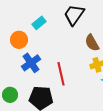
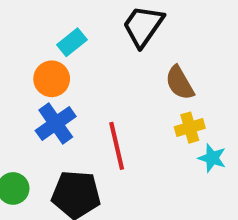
orange circle: (19, 40) -> (52, 79), moved

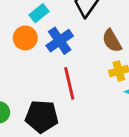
blue cross: (56, 123) -> (60, 41), moved

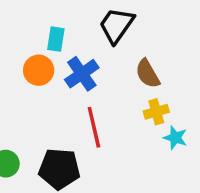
cyan rectangle: (39, 13) -> (56, 39), turned -42

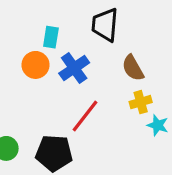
black trapezoid: (116, 25) -> (105, 25), turned -30
red line: (94, 127) -> (85, 116), turned 51

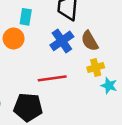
blue cross: (74, 68) -> (62, 41), moved
red line: (85, 116) -> (52, 78), turned 44

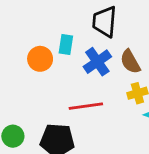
cyan rectangle: (26, 17) -> (66, 45), moved

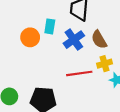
red line: (86, 106) -> (79, 73), moved

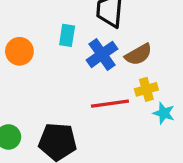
orange circle: (30, 37) -> (19, 51), moved
brown semicircle: (99, 40) -> (138, 54), turned -90

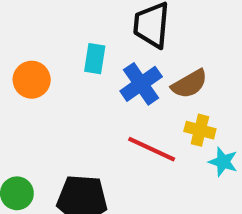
yellow cross: (146, 89) -> (200, 130), turned 30
red line: (110, 104) -> (152, 149), turned 33

